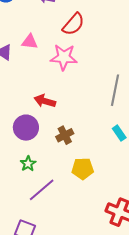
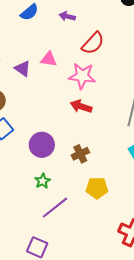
red arrow: (45, 101) -> (81, 106), moved

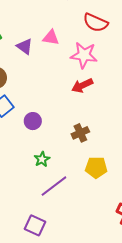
red semicircle: (93, 43) -> (96, 23), turned 70
red arrow: (81, 106) -> (82, 85), turned -45
purple circle: (42, 145) -> (33, 121), moved, size x0.7

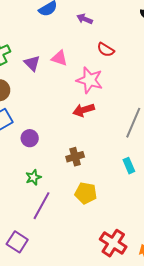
red semicircle: (96, 23) -> (106, 50), size x0.7
purple line: (54, 186) -> (41, 206), turned -32

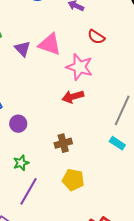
pink triangle: (59, 58) -> (50, 44), size x1.4
cyan rectangle: (129, 166) -> (117, 143), moved, turned -35

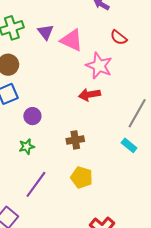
purple triangle: (22, 49) -> (46, 32), moved
green star: (21, 163) -> (27, 147), moved

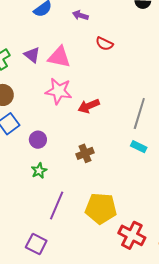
pink star: (99, 66) -> (59, 91), moved
yellow pentagon: (82, 177) -> (101, 208), moved, size x1.4

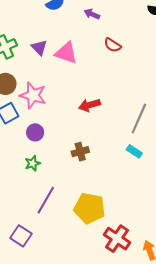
pink star: (59, 91) -> (33, 95), moved

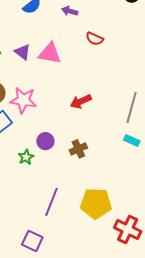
purple circle: (35, 132) -> (45, 141), moved
green star: (33, 163) -> (26, 157), moved

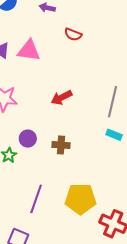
brown cross: (78, 149) -> (61, 145), turned 30

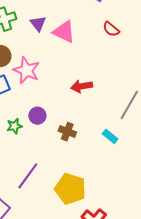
cyan rectangle: (114, 135) -> (110, 136), moved

